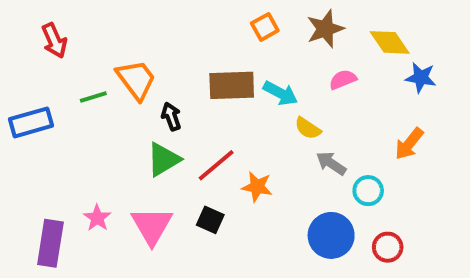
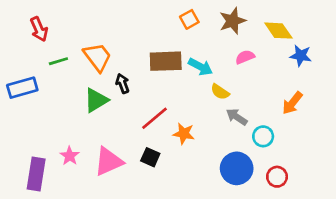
green line: (93, 97) -> (58, 61), moved
green triangle: (163, 159) -> (96, 100), moved
pink triangle: (152, 226) -> (109, 161), turned 36

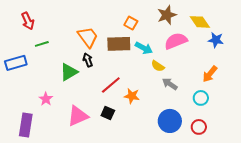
orange square: (189, 19) -> (131, 23), moved, turned -32
orange trapezoid: (97, 57) -> (88, 37), moved
pink semicircle: (245, 57) -> (176, 41), size x1.6
cyan circle: (263, 136) -> (201, 98), moved
pink star: (70, 156) -> (46, 99), moved

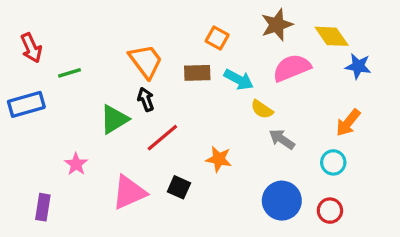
red arrow: (28, 21) -> (31, 48), moved
brown rectangle: (119, 44) -> (197, 73), size x0.7
red line: (111, 85) -> (162, 138), moved
purple rectangle: (26, 125) -> (43, 207), size x0.7

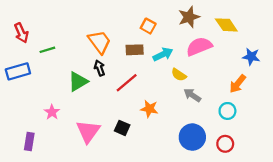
blue star: (358, 66) -> (251, 57), moved
cyan arrow: (239, 79) -> (163, 54), turned -54
red line: (162, 138) -> (127, 83), moved
pink triangle: (129, 192) -> (88, 131), turned -30

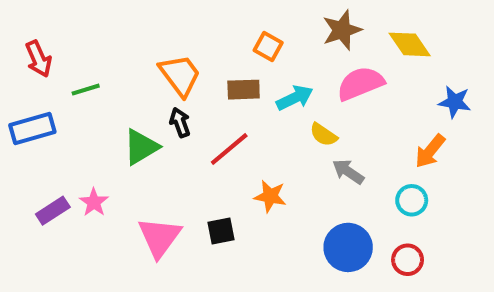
black square: (122, 128) -> (221, 231), turned -35
purple rectangle: (29, 142) -> (53, 211), moved, turned 48

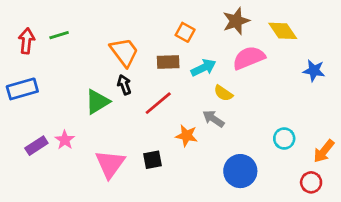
red arrow: (38, 59) -> (27, 41), turned -150
green line: (86, 90) -> (59, 35), moved
orange arrow: (430, 151) -> (324, 151), moved
gray arrow: (348, 172) -> (213, 119), moved
red circle: (408, 260) -> (311, 182), moved

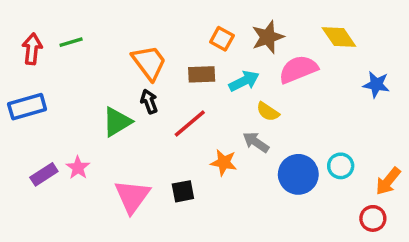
brown star: (236, 21) -> (268, 37), moved
blue circle: (240, 171) -> (298, 174), moved

